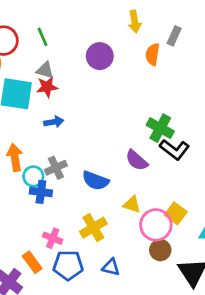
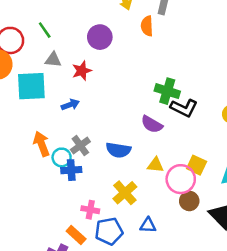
red star: (47, 87) -> (82, 71), moved

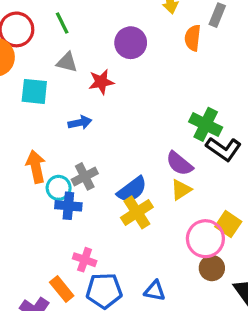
cyan square: (31, 86) -> (34, 91), size x0.7
blue semicircle: (118, 150) -> (132, 190), turned -55
yellow triangle: (155, 165) -> (181, 190), moved, turned -48
yellow cross: (125, 193) -> (137, 212), moved

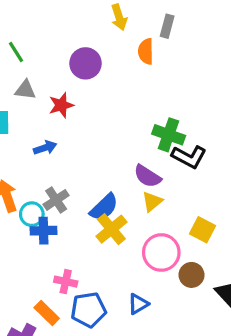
pink circle: (205, 239) -> (161, 252), moved
blue triangle: (155, 291) -> (138, 304), turned -35

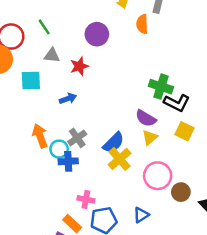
yellow square: (202, 230) -> (185, 131), moved

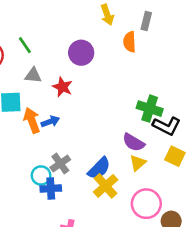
red star: (79, 66) -> (62, 87), turned -30
orange arrow: (40, 136) -> (32, 120), moved

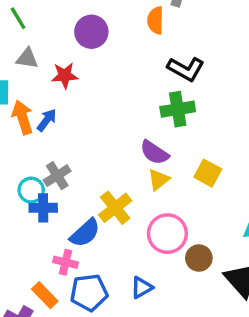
red star: (62, 87) -> (65, 75), turned -30
green cross: (150, 109) -> (178, 109), turned -30
blue arrow: (50, 122) -> (47, 120), turned -36
black L-shape: (167, 126) -> (186, 69), moved
blue semicircle: (99, 168) -> (85, 233), moved

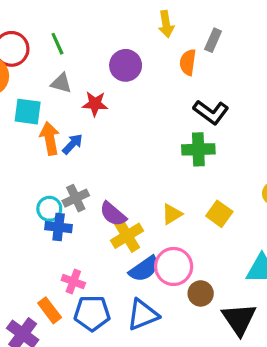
purple semicircle: (154, 153) -> (113, 214), moved
blue semicircle: (85, 233) -> (144, 269), moved
blue triangle: (142, 287) -> (143, 315), size x1.5

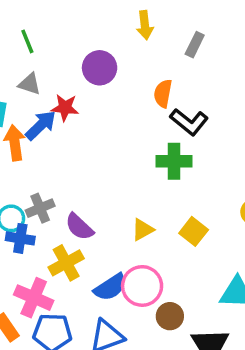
orange semicircle: (188, 62) -> (163, 93), moved
blue arrow: (72, 144) -> (41, 125), moved, size x1.4
yellow cross: (127, 236) -> (66, 263), moved
pink cross: (73, 282) -> (34, 298), size x1.5

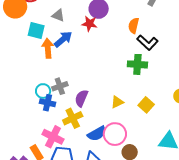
red star: (65, 108) -> (89, 24), moved
purple semicircle: (79, 227) -> (81, 98), turned 66

